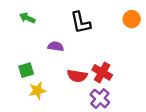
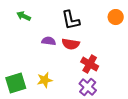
green square: (26, 70) -> (16, 83), moved, size x1.5
red semicircle: (77, 76) -> (71, 44), moved
yellow star: (37, 91) -> (45, 80), moved

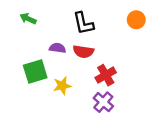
red cross: (90, 64) -> (106, 75), turned 30
yellow star: (45, 80) -> (62, 86), moved
green square: (16, 83) -> (35, 72), moved

